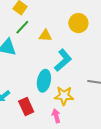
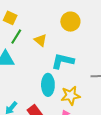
yellow triangle: (45, 36) -> (40, 40), turned 48
cyan L-shape: (63, 60) -> (63, 61), turned -115

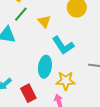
cyan L-shape: (63, 61) -> (63, 45), turned -145

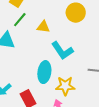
yellow triangle: (44, 21) -> (43, 27), turned -40

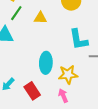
cyan L-shape: (62, 51) -> (79, 39), moved, turned 30

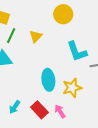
yellow triangle: (40, 18) -> (36, 36), turned -40
pink arrow: (63, 96) -> (60, 111), moved

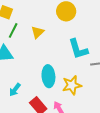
cyan arrow: (15, 107) -> (15, 90), moved

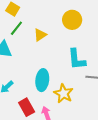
yellow star: (72, 85) -> (63, 93), turned 30

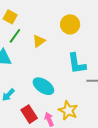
cyan ellipse: (42, 80) -> (43, 86), turned -60
yellow star: (63, 93) -> (68, 110), moved

